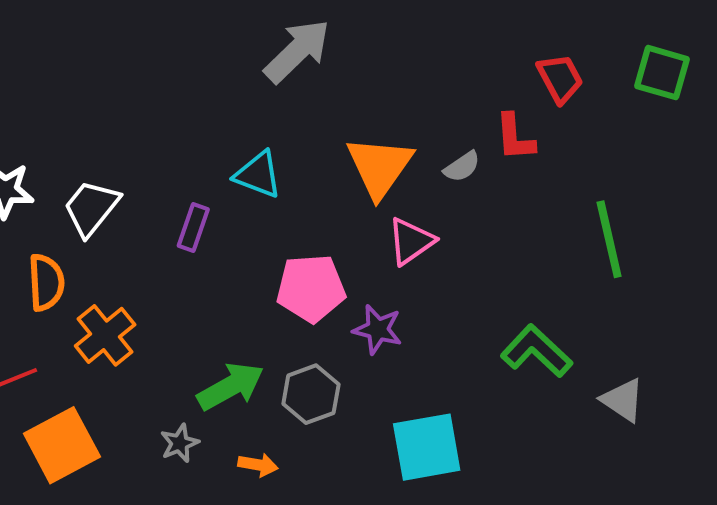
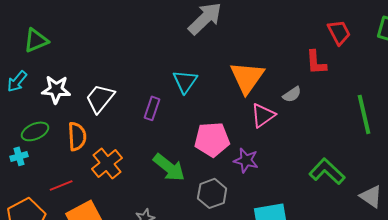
gray semicircle: (462, 167) -> (292, 94), moved
cyan triangle: (258, 175) -> (185, 81), turned 44
green arrow: (231, 386) -> (169, 167), moved, turned 68

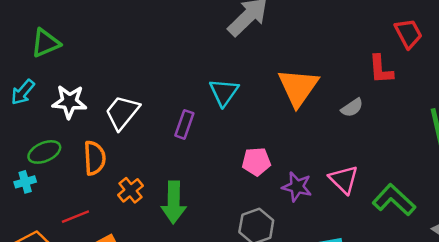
pink triangle: (263, 115) -> (344, 180), moved, turned -40
pink pentagon: (212, 139) -> (256, 162), size x0.7
orange cross: (107, 163) -> (131, 190), size x0.7
green arrow: (169, 167) -> (174, 202), moved, turned 52

